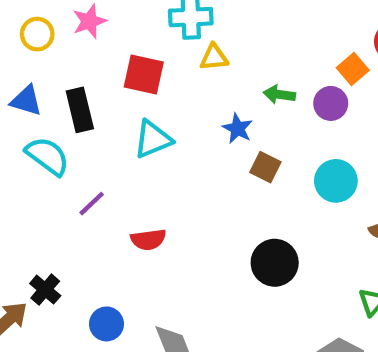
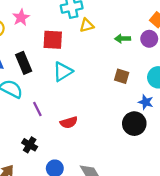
blue star: (237, 128) -> (146, 102), moved
purple line: (92, 204) -> (37, 109), turned -64
black cross: (45, 290) -> (30, 145), moved

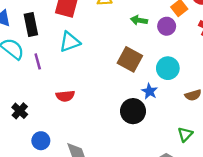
brown square: (122, 76) -> (130, 59), size x1.5
purple line: (37, 109) -> (38, 61), moved

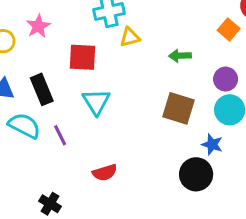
purple circle: (167, 26) -> (226, 79), moved
cyan triangle: (70, 42) -> (96, 102), turned -30

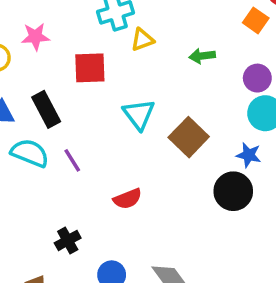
pink star: (38, 26) -> (35, 37), turned 30
cyan triangle: (96, 102) -> (139, 114), moved
brown square: (179, 108) -> (189, 137), moved, turned 32
black cross: (50, 204) -> (68, 240), turned 35

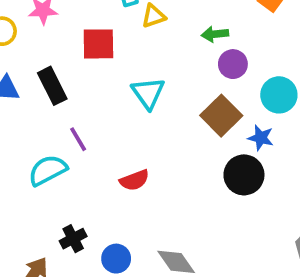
purple circle: (257, 78) -> (233, 64), moved
brown square: (189, 137) -> (221, 116), moved
cyan semicircle: (30, 153) -> (48, 170), moved, turned -51
black cross: (68, 240) -> (73, 239), moved

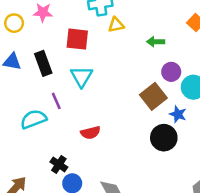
purple circle: (233, 64) -> (171, 72), moved
cyan triangle: (148, 93) -> (82, 77), moved
black cross: (73, 239) -> (59, 164), moved, turned -35

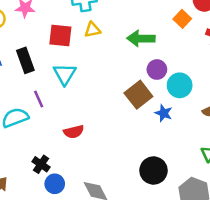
yellow triangle: (116, 25) -> (92, 30), moved
green arrow: (156, 42) -> (141, 38), size x1.5
black circle: (164, 138) -> (153, 170), moved

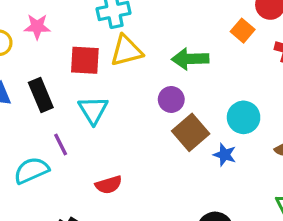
yellow triangle: (92, 30) -> (126, 51), size x1.5
purple circle: (157, 69) -> (171, 99), moved

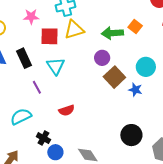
pink star: (37, 27) -> (31, 17), moved
orange square: (243, 31) -> (135, 27), moved
cyan semicircle: (31, 170) -> (21, 116), moved

